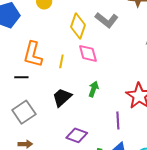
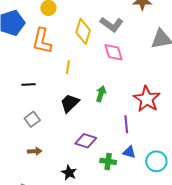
pink diamond: (88, 53) -> (114, 52), moved
orange L-shape: (33, 54) -> (42, 41), moved
gray square: (24, 112) -> (32, 119), size x0.7

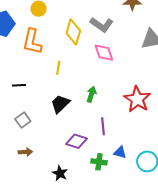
purple line: (126, 124) -> (103, 126), moved

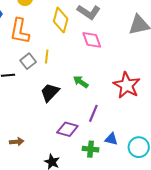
green arrow: (91, 94) -> (81, 82), turned -70
gray square: (23, 120) -> (28, 61), moved
purple line: (103, 126) -> (93, 113), turned 30

